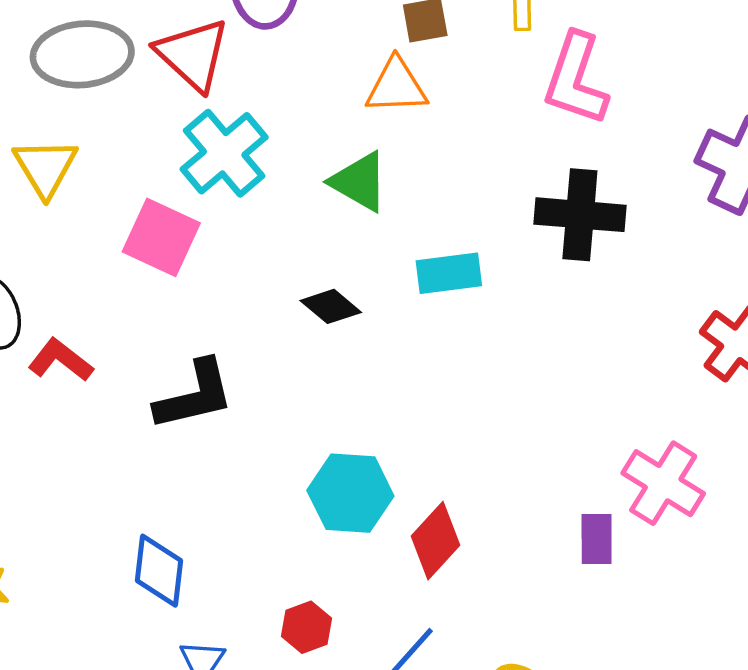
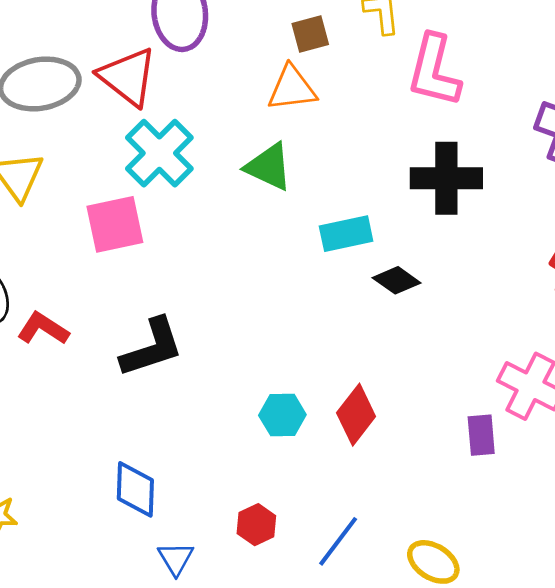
pink square: (161, 237) -> (115, 224), turned -32
black diamond: (331, 306) -> (397, 280), moved
cyan hexagon: (350, 493) -> (282, 415), size x0.7
red diamond: (436, 541) -> (356, 415), moved

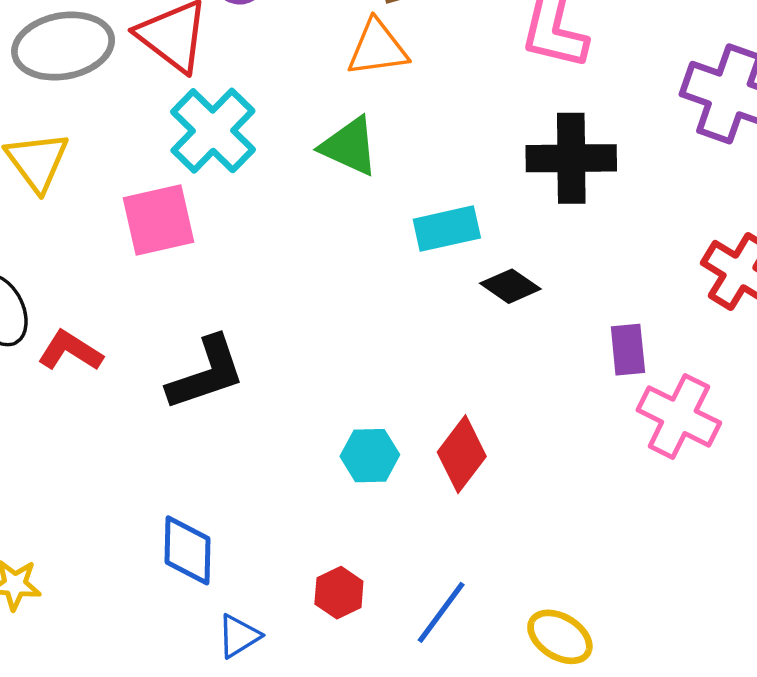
purple rectangle: (481, 435) -> (628, 350), moved
blue triangle: (176, 559) -> (239, 636), turned 30

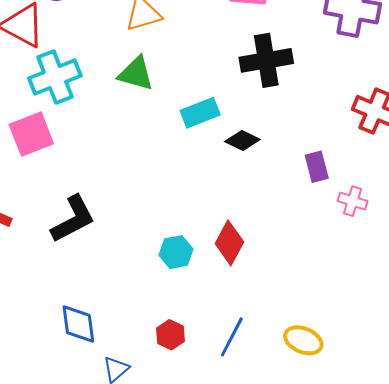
cyan cross: (213, 131) -> (55, 77), turned 33
pink cross: (679, 416) -> (353, 201), size x0.6

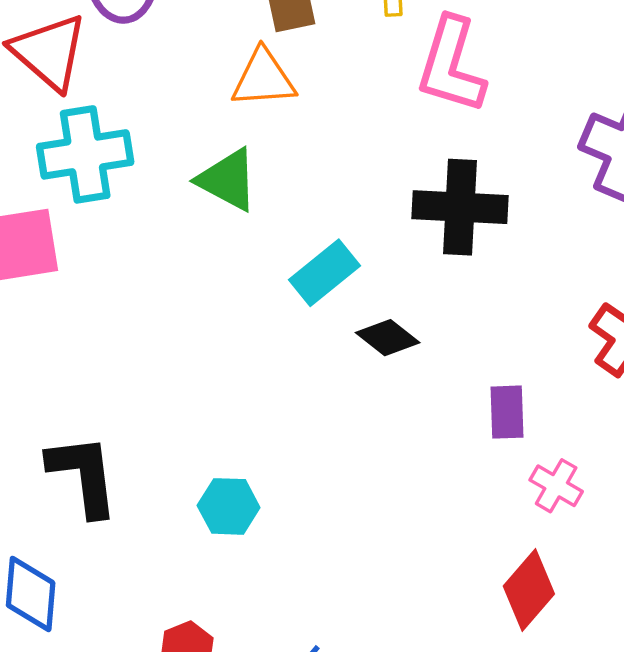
cyan rectangle: (200, 113) -> (325, 273), turned -30
black L-shape: (73, 219) -> (83, 475), moved, turned -82
red diamond: (229, 243) -> (529, 590), moved

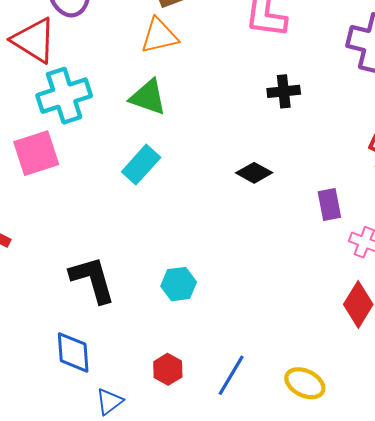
black cross: (460, 207) -> (284, 91), size x0.6
cyan rectangle: (325, 273) -> (141, 165), moved

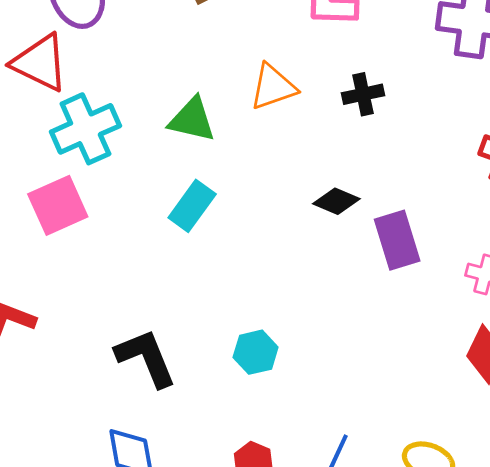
orange triangle: (159, 36) -> (273, 87), moved
purple rectangle: (329, 205) -> (397, 240), moved, size x1.4

